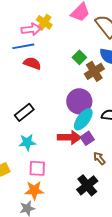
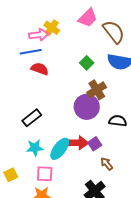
brown cross: (94, 71) -> (97, 90), moved
cyan ellipse: (83, 119) -> (60, 149), moved

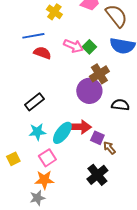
pink arrow: (39, 35) -> (73, 46), moved, turned 30
purple square: (95, 144) -> (97, 138), moved, turned -32
pink square: (45, 174) -> (47, 158), turned -36

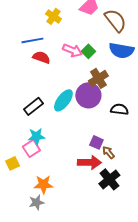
red arrow: (79, 127) -> (89, 162), moved
cyan ellipse: (62, 133) -> (63, 100), moved
pink square: (47, 158) -> (31, 148), moved
black cross: (97, 175) -> (109, 179), moved

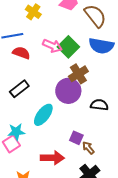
green square: (88, 51) -> (68, 47), size x1.5
cyan ellipse: (63, 100) -> (43, 115), moved
black rectangle: (33, 106) -> (19, 89), moved
red arrow: (89, 162) -> (52, 158), moved

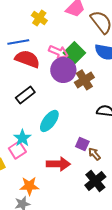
red semicircle: (21, 53) -> (27, 59), size x1.4
purple circle: (68, 91) -> (63, 70), moved
cyan star: (16, 132) -> (22, 138), turned -30

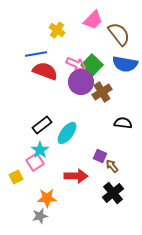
black rectangle: (25, 95) -> (42, 125), moved

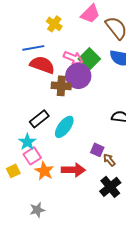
brown cross: (102, 92) -> (61, 86), moved, turned 36
cyan star: (40, 150) -> (27, 142), moved
orange star: (47, 198) -> (44, 171), moved, turned 30

